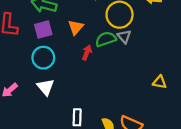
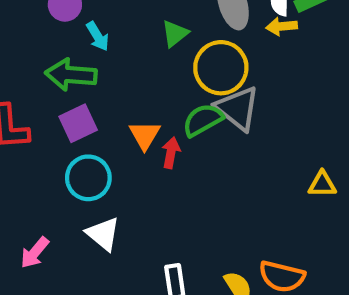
orange triangle: (76, 27) -> (145, 135), moved
gray triangle: (124, 36) -> (238, 108), size x1.6

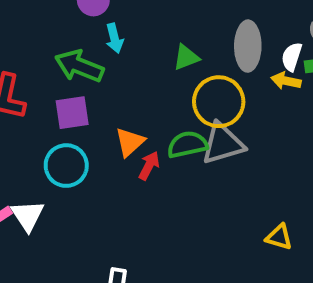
gray triangle: (238, 108) -> (223, 144), turned 48
white triangle: (103, 234) -> (28, 216), moved

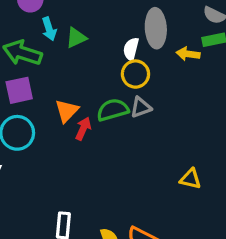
green triangle: (186, 57) -> (76, 38), moved
white semicircle: (292, 57) -> (131, 49), moved
yellow circle: (219, 102) -> (135, 74), size x0.7
gray triangle: (223, 144) -> (141, 107), size x0.6

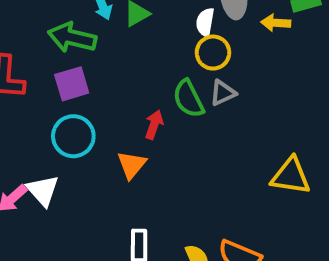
green semicircle: (113, 110) -> (188, 99), turned -96
orange triangle: (67, 111) -> (132, 165), moved
yellow triangle: (190, 179) -> (291, 176), size x1.5

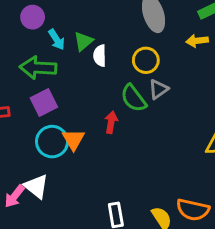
white semicircle: (205, 22) -> (100, 56), moved
yellow arrow: (276, 23) -> (197, 41), moved
orange triangle: (132, 165) -> (73, 140), moved

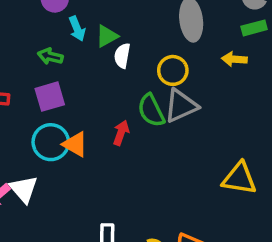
green arrow: (38, 68) -> (50, 56), size x0.6
gray triangle: (158, 89) -> (181, 106), size x1.5
orange triangle: (73, 140) -> (75, 144), turned -40

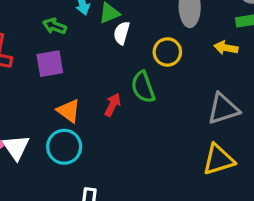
gray triangle: (181, 106) -> (223, 109), moved
cyan circle: (51, 142) -> (64, 147), moved
yellow triangle: (239, 178) -> (218, 160), turned -32

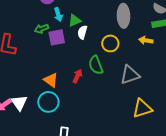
green arrow: (55, 26) -> (42, 29), turned -40
purple square: (50, 64) -> (57, 37), moved
gray triangle: (223, 109) -> (130, 75), moved

